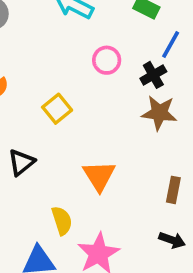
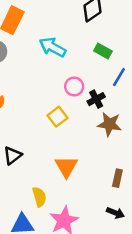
black cross: (153, 75) -> (96, 99), moved
yellow square: (57, 109) -> (57, 117), moved

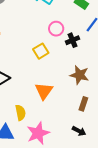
brown star: (109, 124) -> (79, 75), moved

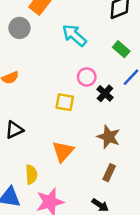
black cross: (72, 40) -> (105, 93), turned -32
yellow square: (41, 51) -> (65, 102), turned 35

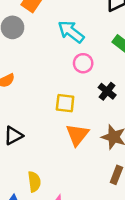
pink circle: (87, 77) -> (83, 63), moved
orange triangle: (63, 151) -> (77, 135), moved

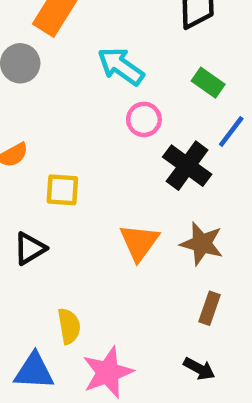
black cross: (107, 91) -> (187, 166), size x1.5
yellow square: (65, 103) -> (62, 190), moved

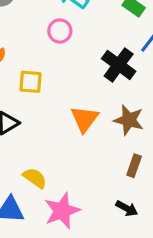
pink circle: (144, 119) -> (60, 31), moved
yellow semicircle: (69, 326) -> (35, 178), turned -45

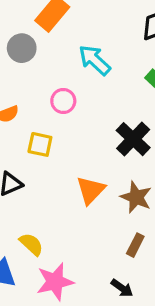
pink circle: (60, 31) -> (63, 101), moved

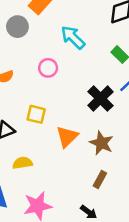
yellow square: (40, 144) -> (36, 114), moved
yellow semicircle: (31, 244) -> (22, 163), moved, turned -54

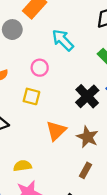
yellow square: (36, 114) -> (31, 96), moved
yellow semicircle: (22, 163) -> (22, 166), moved

